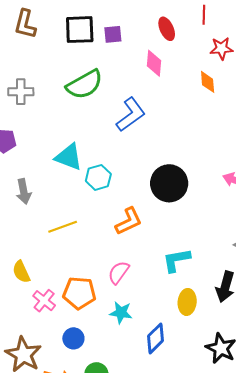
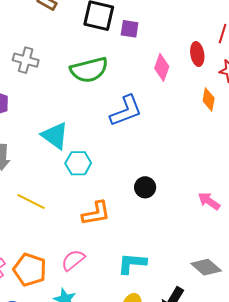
red ellipse: (167, 29) -> (197, 54), moved
black circle: (169, 183) -> (145, 187), size x0.6
yellow line: (63, 227) -> (31, 201), turned 32

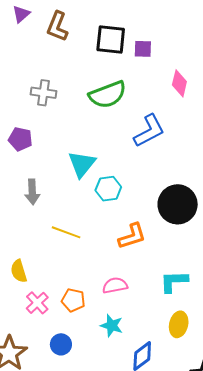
cyan triangle: (55, 136) -> (82, 164), turned 40
black circle: (145, 187) -> (178, 204), size x1.8
pink semicircle: (73, 260) -> (115, 285), turned 35
orange pentagon: (30, 270) -> (73, 300), size x0.7

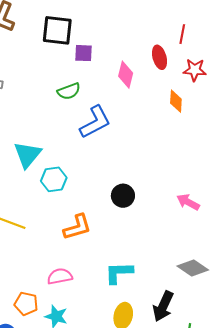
purple square: (143, 49) -> (83, 53), moved
green semicircle: (108, 95) -> (69, 91), moved, size x0.6
black circle: (178, 204) -> (123, 196), size x0.6
orange pentagon: (73, 300) -> (26, 304), moved

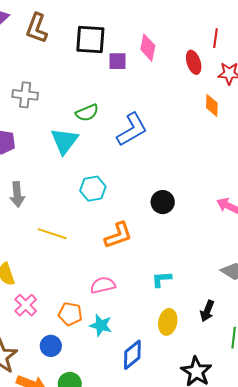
pink diamond: (126, 75) -> (148, 48), moved
green semicircle: (69, 91) -> (87, 113), moved
cyan triangle: (28, 155) -> (64, 141), moved
cyan L-shape: (119, 273) -> (162, 279), size x0.7
black arrow: (163, 306) -> (207, 311), size x0.7

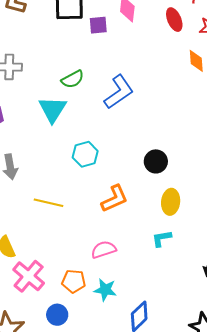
pink cross: (26, 305) -> (29, 276), size x1.4
yellow ellipse: (168, 322) -> (171, 202), moved

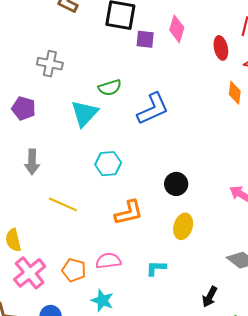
cyan L-shape: (162, 238) -> (156, 268), moved
orange pentagon: (74, 281) -> (74, 270), moved

